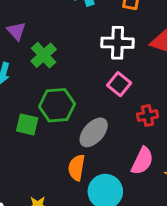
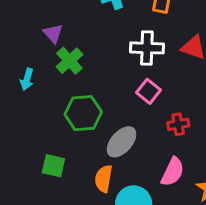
purple triangle: (16, 31) -> (53, 33), moved
green square: (27, 124) -> (53, 166), moved

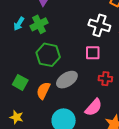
green cross: (69, 61) -> (39, 24), moved
pink square: (148, 91) -> (93, 53), turned 35
orange semicircle: (104, 179) -> (43, 91), moved

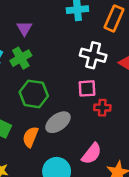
red cross: (105, 79) -> (102, 108), moved

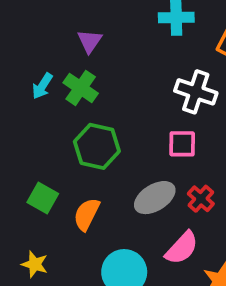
green cross: (21, 58) -> (81, 88), turned -30
red cross: (102, 108) -> (201, 199), moved, turned 35
gray ellipse: (58, 122) -> (155, 198), moved

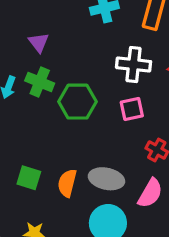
green hexagon: (97, 146) -> (77, 102), moved
gray ellipse: (155, 198) -> (106, 179), moved, turned 56

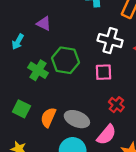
purple triangle: (39, 42) -> (44, 24), moved, turned -35
green cross: (40, 82) -> (38, 70), moved

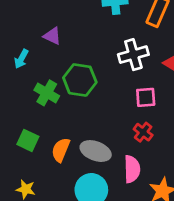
white cross: (110, 41) -> (133, 55), turned -30
pink square: (103, 72) -> (146, 97), moved
pink semicircle: (106, 135) -> (132, 169), turned -40

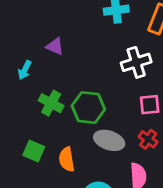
green hexagon: (80, 80) -> (88, 108), moved
orange semicircle: (61, 150) -> (67, 159), turned -30
gray ellipse: (96, 151) -> (109, 140), moved

